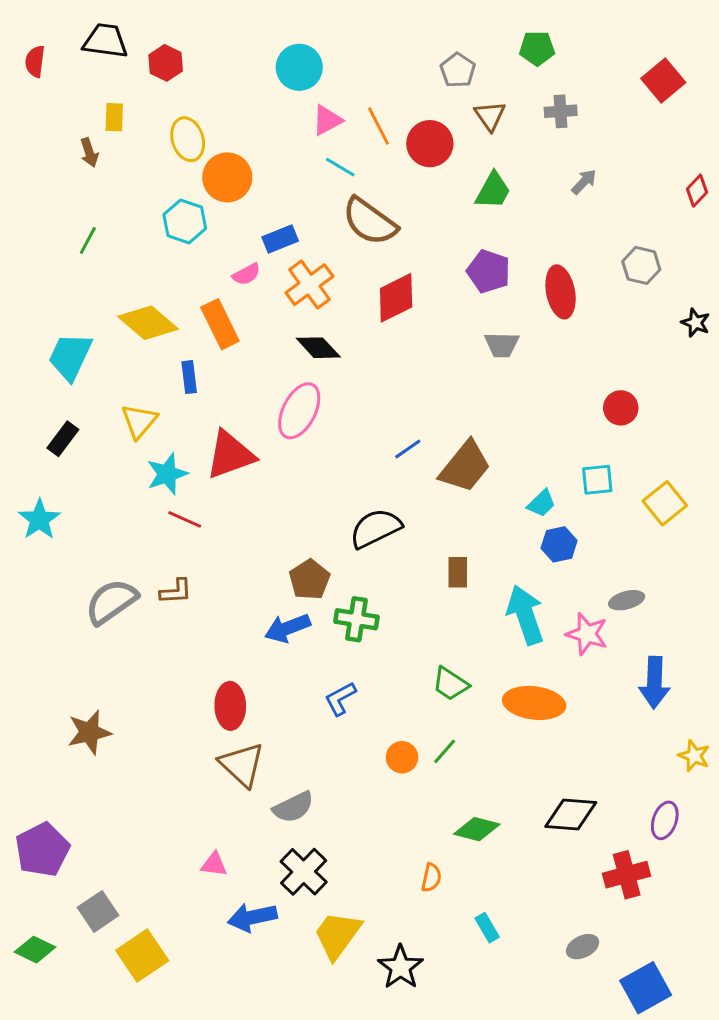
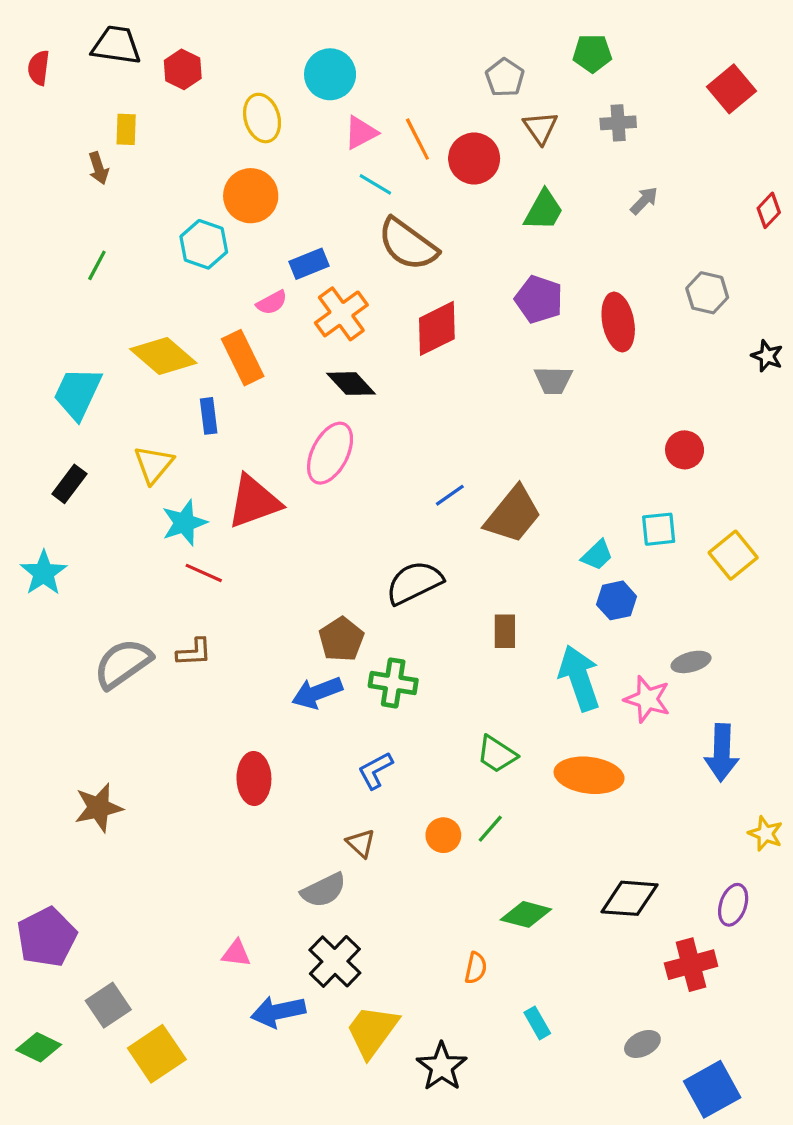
yellow ellipse: (188, 139) -> (262, 118), moved
brown triangle: (242, 765) -> (361, 843), moved, size x0.6

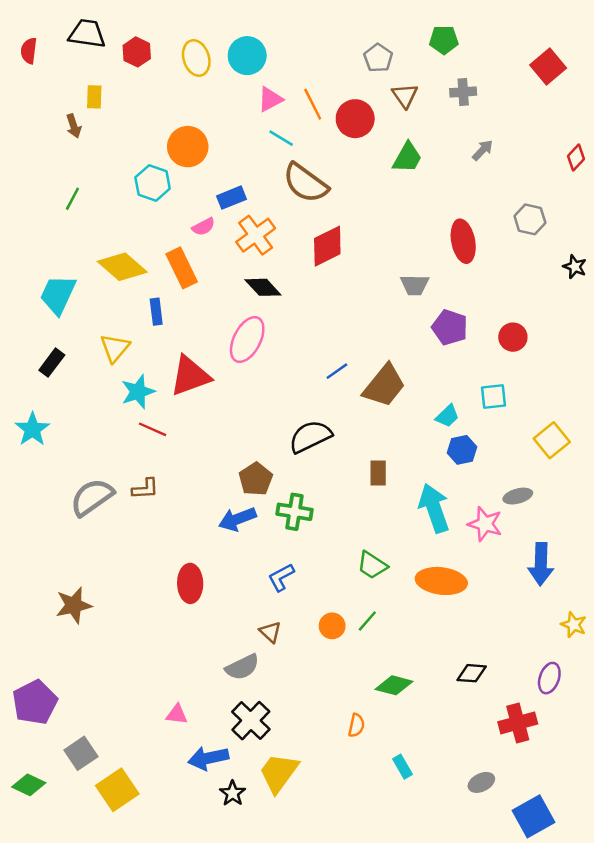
yellow ellipse: (262, 118) -> (196, 58), moved
purple pentagon: (539, 299) -> (450, 327), moved
yellow square: (733, 555) -> (552, 440), moved
black diamond: (630, 898) -> (472, 673), size x0.7
black star: (442, 1067) -> (233, 793), moved, size x0.7

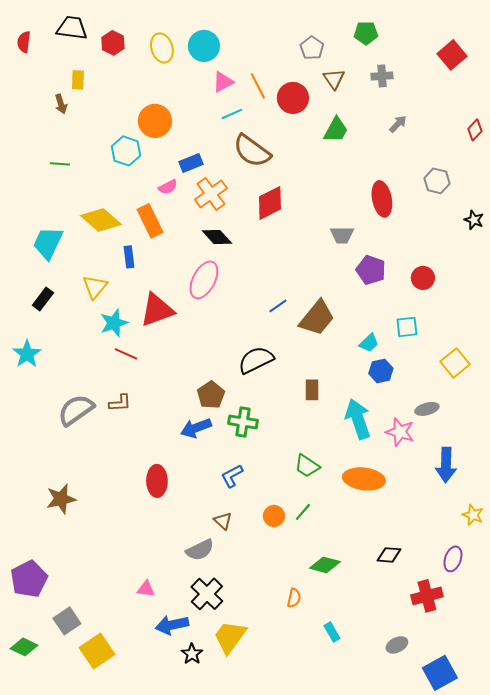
cyan line: (281, 138) -> (232, 114), turned -55
green line: (72, 199) -> (60, 164), turned 66

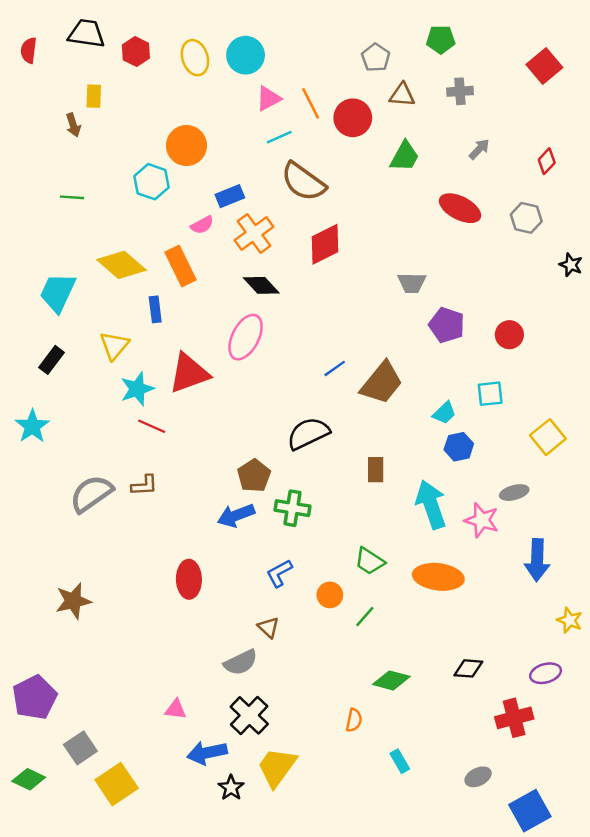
brown triangle: (334, 79) -> (402, 95), turned -50
red diamond: (475, 130) -> (547, 161), moved
red ellipse: (382, 199) -> (460, 208), moved, turned -52
orange circle: (274, 516) -> (330, 595), moved
purple ellipse: (453, 559) -> (546, 673), turned 55

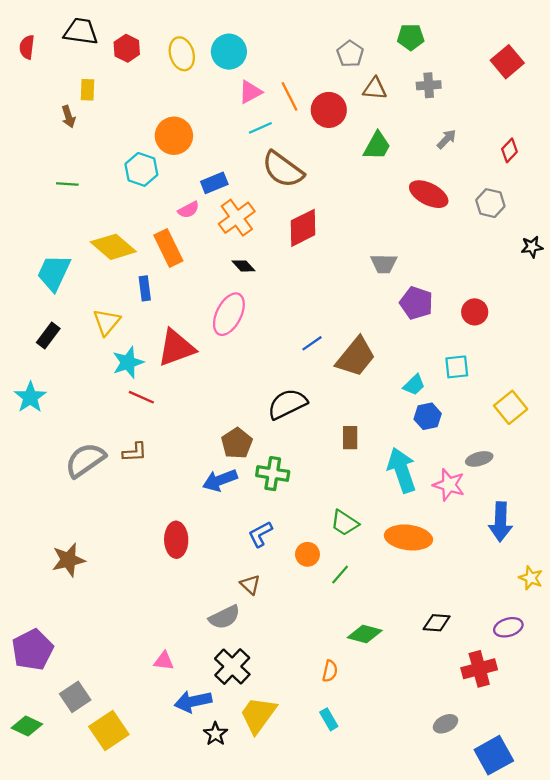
black star: (571, 265) -> (532, 247), turned -30
black diamond: (261, 285) -> (244, 266), size x0.7
cyan rectangle: (400, 761) -> (329, 719), moved

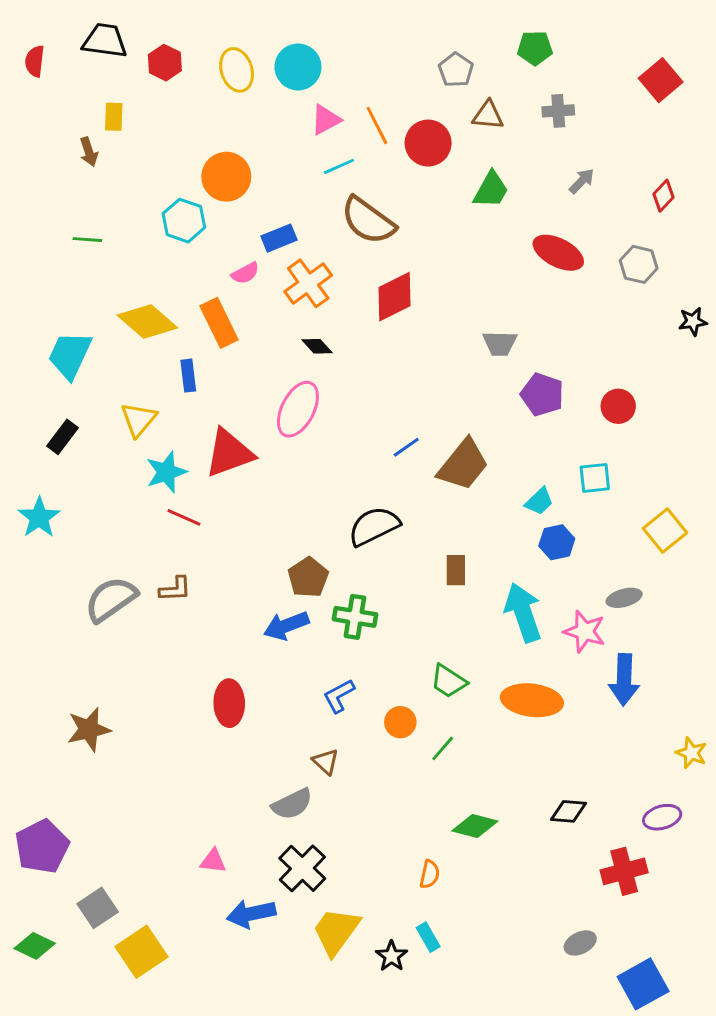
blue arrow: (500, 522) -> (624, 680), moved
black star: (215, 734) -> (392, 956), moved

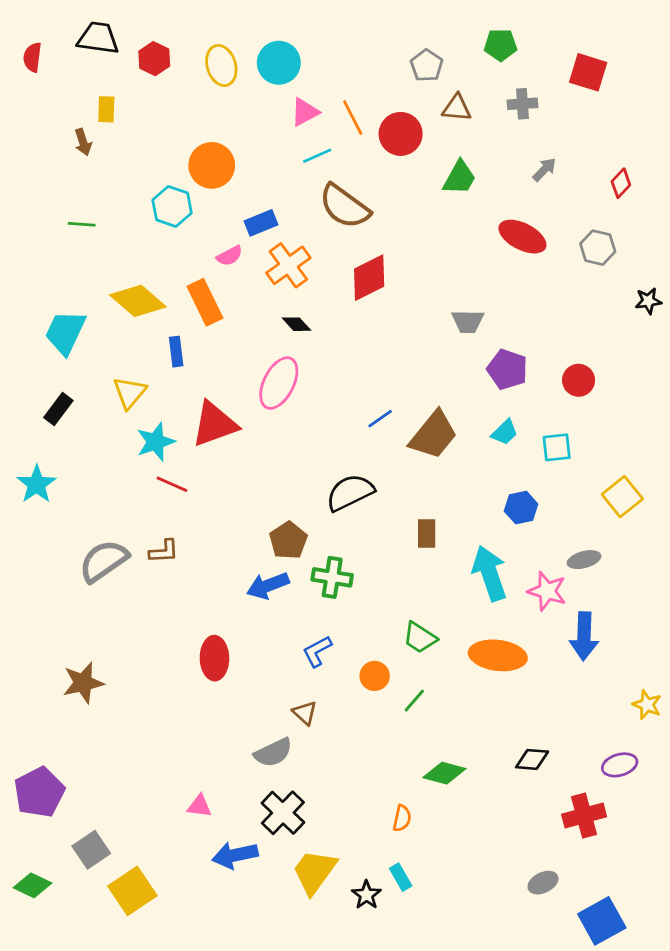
red square: (661, 80) -> (588, 72), moved, turned -33
cyan trapezoid: (539, 501) -> (505, 432), moved

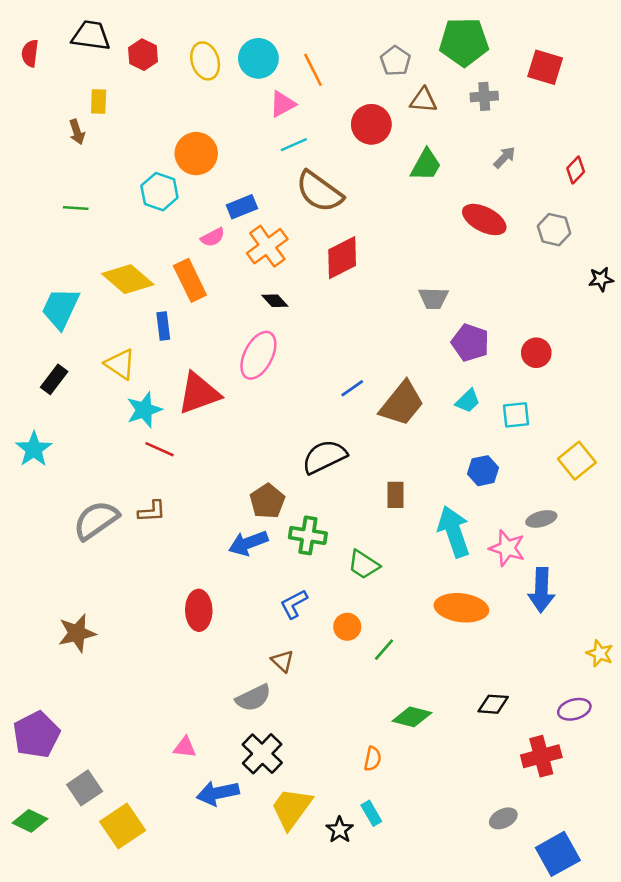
green pentagon: (501, 45) -> (464, 42), size x1.6
orange line: (353, 117) -> (313, 70), moved
yellow triangle: (130, 393) -> (120, 364), turned -36
green trapezoid: (420, 638) -> (364, 565), moved

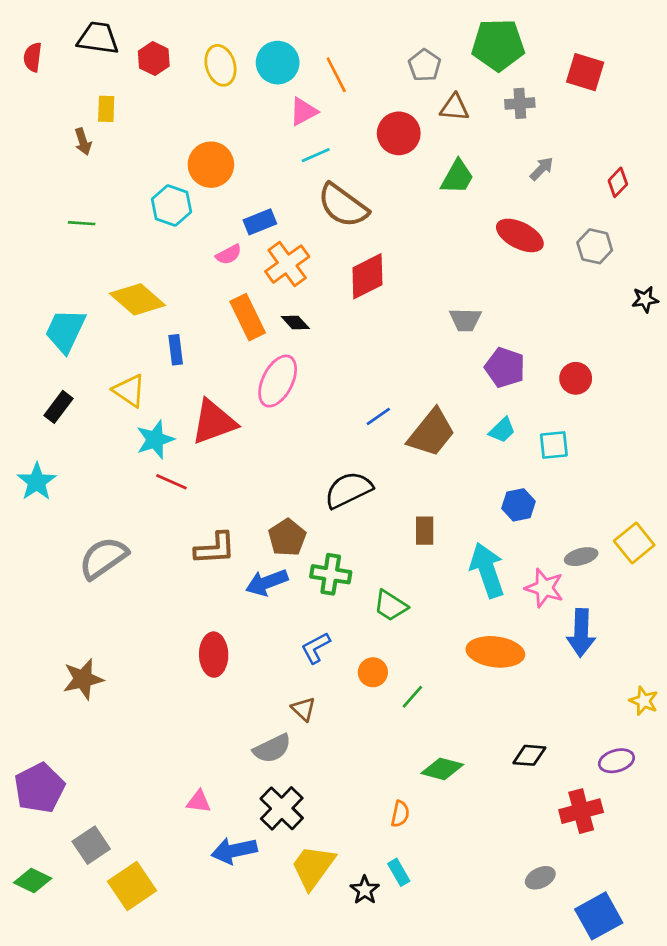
orange rectangle: (190, 280) -> (248, 317), moved
yellow square: (577, 461) -> (634, 543), moved
brown L-shape: (152, 511) -> (215, 548), moved, size x1.4

